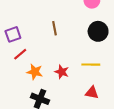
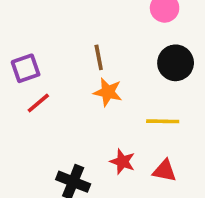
orange star: (35, 72) -> (108, 92), moved
red star: (62, 72) -> (122, 162), moved

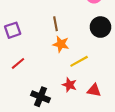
red line: (38, 103) -> (18, 63), moved
yellow line: (163, 121) -> (79, 61), moved, turned -30

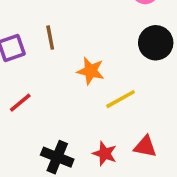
brown line: (55, 24) -> (50, 38), moved
red star: (69, 85) -> (105, 154), moved

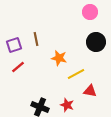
red line: (20, 103) -> (18, 67), moved
red triangle: (145, 147) -> (90, 91), moved

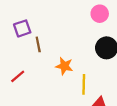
purple square: (14, 45) -> (22, 28), moved
yellow line: (76, 74) -> (84, 84), turned -60

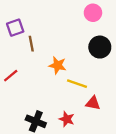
yellow line: (84, 84) -> (77, 84), turned -72

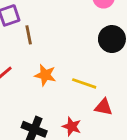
orange star: (58, 65) -> (45, 75), moved

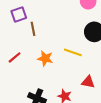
yellow line: (84, 83) -> (73, 52), moved

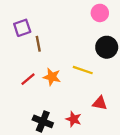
red line: (15, 57) -> (28, 79), moved

